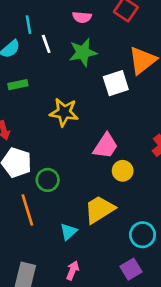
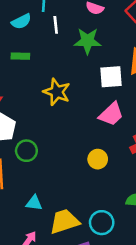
pink trapezoid: (106, 146) -> (111, 114), moved
yellow trapezoid: (99, 209) -> (64, 221), moved
cyan triangle: (68, 232) -> (34, 203), turned 36

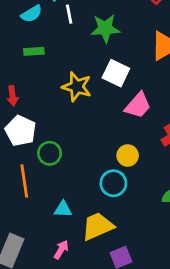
white square: (111, 77) -> (116, 73), moved, turned 35
cyan circle: (102, 223) -> (113, 183), moved

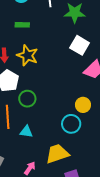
yellow star: (77, 87) -> (27, 55), moved
cyan triangle: (63, 209) -> (26, 132), moved

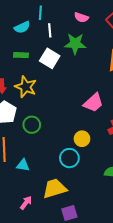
white square: (80, 45) -> (50, 58), moved
green circle: (27, 99) -> (32, 125), moved

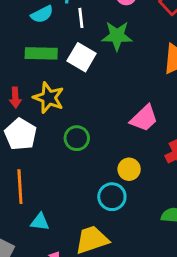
green rectangle: (21, 55) -> (41, 53), size x1.5
green circle: (32, 125) -> (77, 138), moved
cyan triangle: (23, 165) -> (40, 222), moved

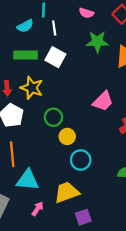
green star: (117, 36) -> (97, 42), moved
yellow circle: (129, 169) -> (67, 136), moved
cyan triangle: (40, 222) -> (28, 180), size x1.6

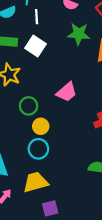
pink trapezoid: (103, 101) -> (67, 92), moved
cyan circle: (81, 160) -> (38, 149), moved

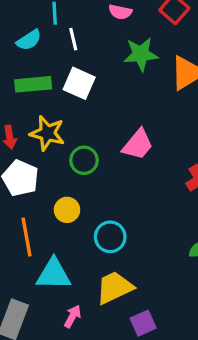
green circle: (29, 106) -> (84, 160), moved
yellow circle: (41, 126) -> (67, 210), moved

